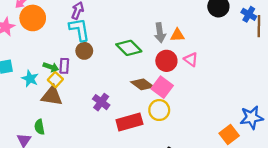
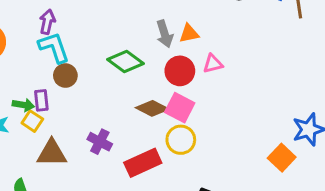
pink triangle: (191, 59) -> (213, 64), turned -40
brown triangle: (52, 96) -> (52, 153), moved

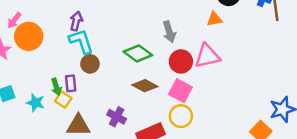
orange triangle: (189, 33) -> (215, 19), moved
pink triangle: (213, 64) -> (207, 56), size x1.6
green arrow: (23, 105) -> (56, 87), turned 63
brown diamond: (152, 108) -> (145, 86), moved

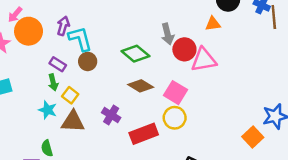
purple arrow: (76, 21) -> (63, 26), moved
red circle: (181, 61) -> (184, 49), moved
purple rectangle: (71, 83) -> (58, 64), moved, turned -56
yellow square: (63, 100) -> (70, 95), moved
cyan star: (35, 103) -> (48, 110), moved

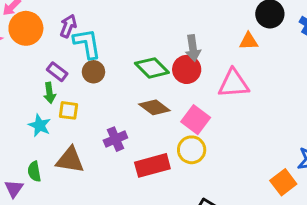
red circle: (184, 49) -> (187, 69), moved
yellow square: (70, 95) -> (68, 110), turned -35
purple cross: (111, 115) -> (115, 139), turned 30
brown triangle: (73, 122) -> (70, 160), moved

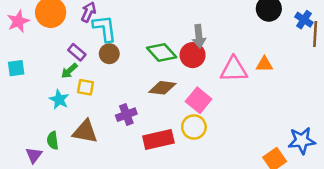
orange triangle: (249, 41) -> (264, 64), moved
green arrow: (50, 93) -> (69, 71), turned 54
brown diamond: (154, 107) -> (162, 88), turned -32

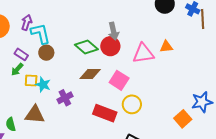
cyan star: (59, 100) -> (43, 85), moved
yellow circle: (194, 127) -> (132, 104), moved
red rectangle: (158, 139) -> (105, 113), moved, turned 40

